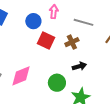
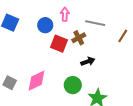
brown cross: (72, 42) -> (79, 38), moved
black arrow: (79, 66) -> (88, 61), moved

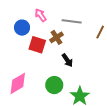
pink arrow: (65, 14) -> (41, 15), turned -32
black arrow: (88, 61) -> (67, 60), turned 80

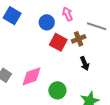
green circle: (54, 85) -> (57, 90), moved

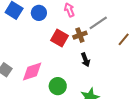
blue circle: (47, 22) -> (39, 13), moved
gray line: (97, 26) -> (98, 23), turned -54

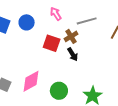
gray line: (98, 23) -> (87, 21), turned 30
black arrow: (85, 60) -> (73, 54), moved

